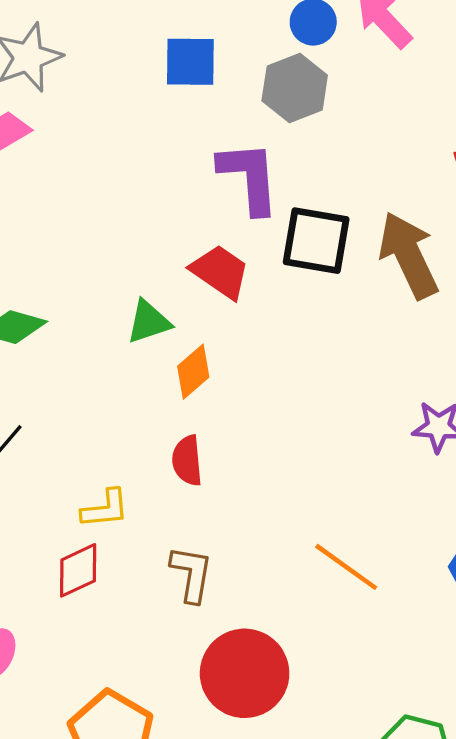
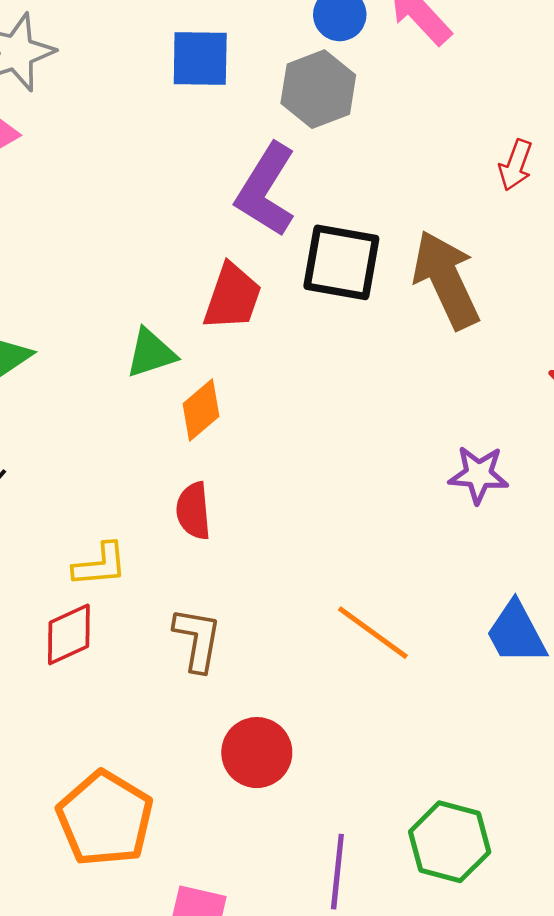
purple L-shape: (249, 177) -> (266, 190), turned -144
red trapezoid: (220, 272) -> (232, 297), turned 74
red circle: (245, 673) -> (257, 753), size x0.7

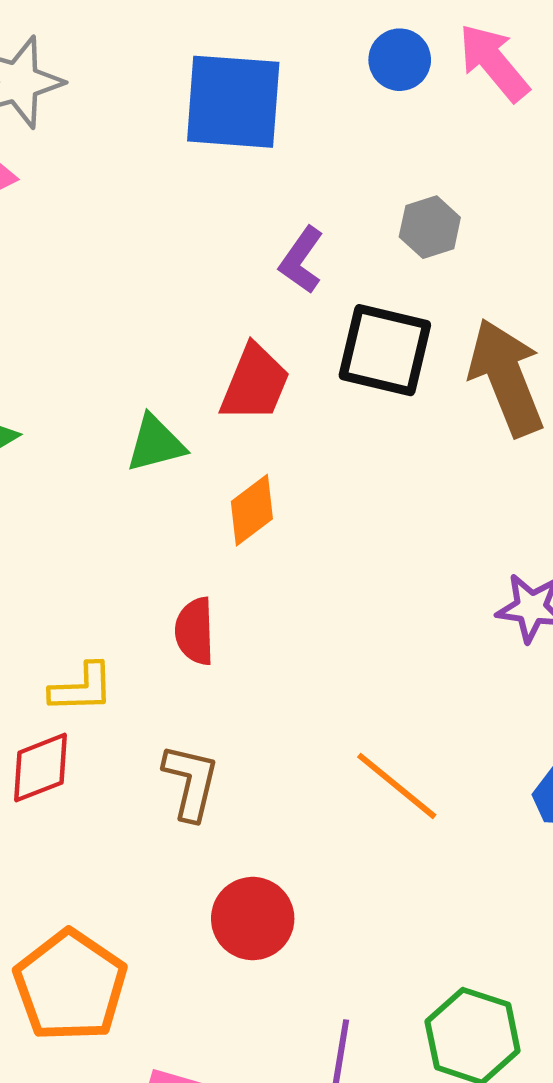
blue square: (200, 58) -> (233, 102), size x1.4
gray hexagon: (318, 89) -> (430, 227), moved, size x0.7
purple L-shape: (266, 190) -> (301, 260), size x0.6
orange diamond: (201, 410) -> (252, 510), moved

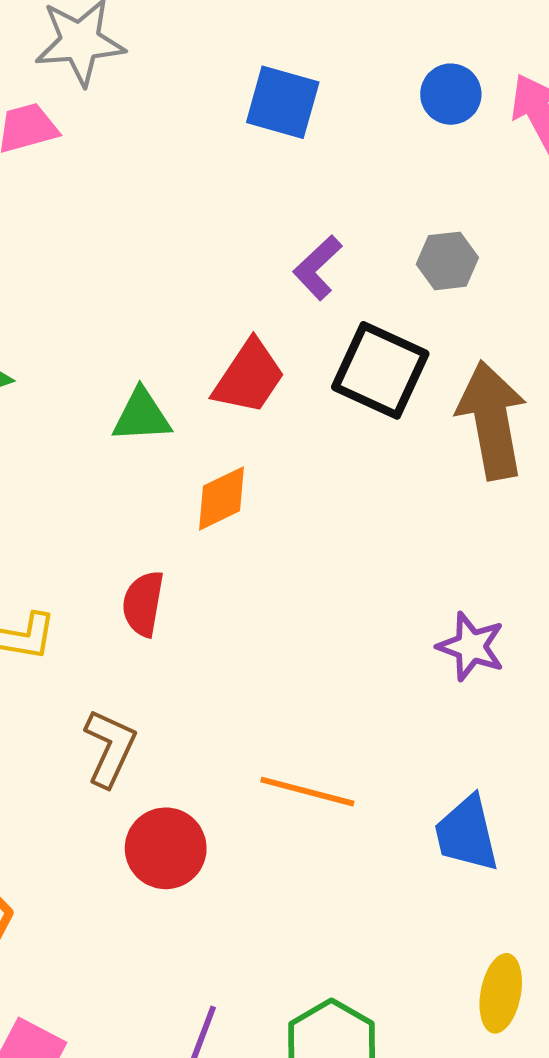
blue square: (233, 102) -> (283, 102), size x0.7
orange line: (397, 786) -> (307, 792), turned -36
red circle: (253, 919) -> (166, 848), moved

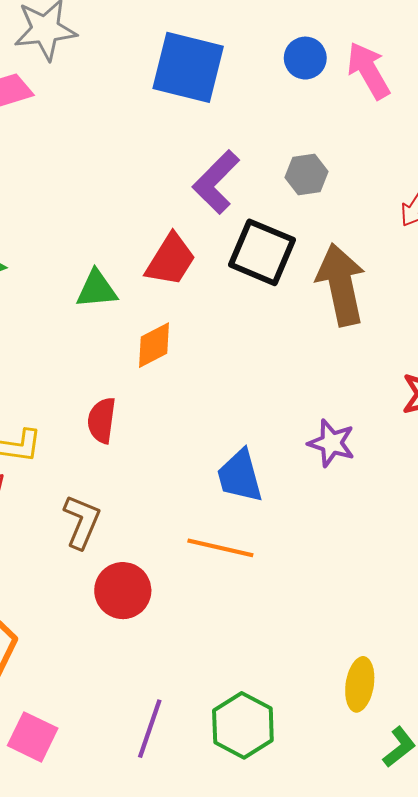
blue square: (283, 102) -> (188, 67), size x1.4
purple L-shape: (318, 268) -> (216, 182), size x1.4
blue trapezoid: (467, 834) -> (240, 476), moved

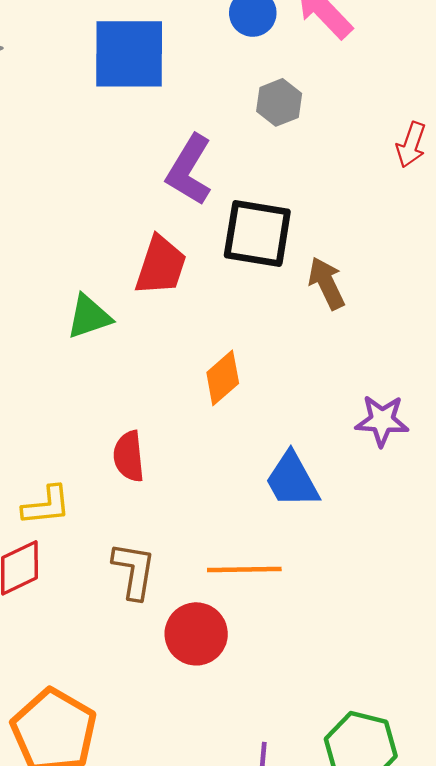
gray hexagon: (306, 174) -> (279, 102), moved
brown arrow: (341, 285) -> (327, 283), moved, size x0.6
orange diamond: (154, 345) -> (223, 378), moved
orange line: (220, 548) -> (244, 569), moved

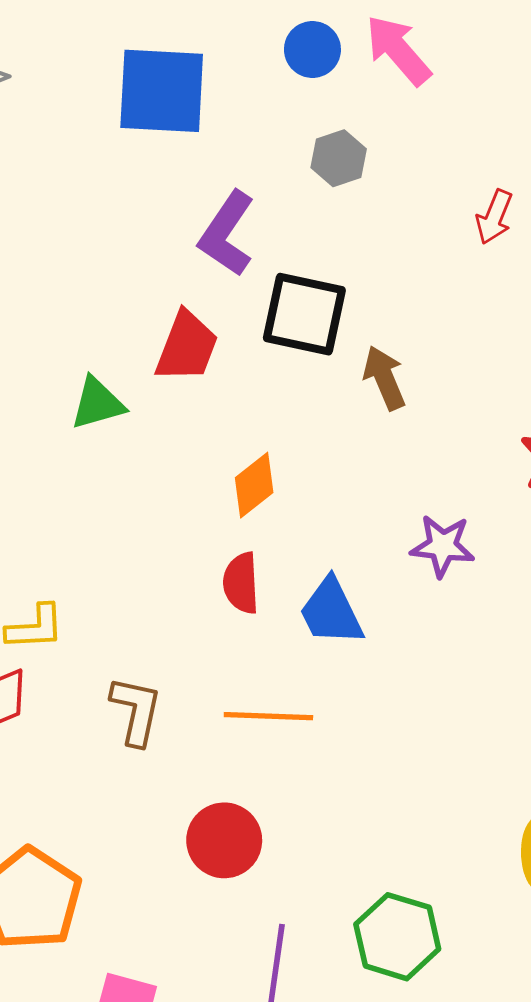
red semicircle: (129, 456) -> (241, 583), moved
red circle: (196, 634) -> (224, 840), moved

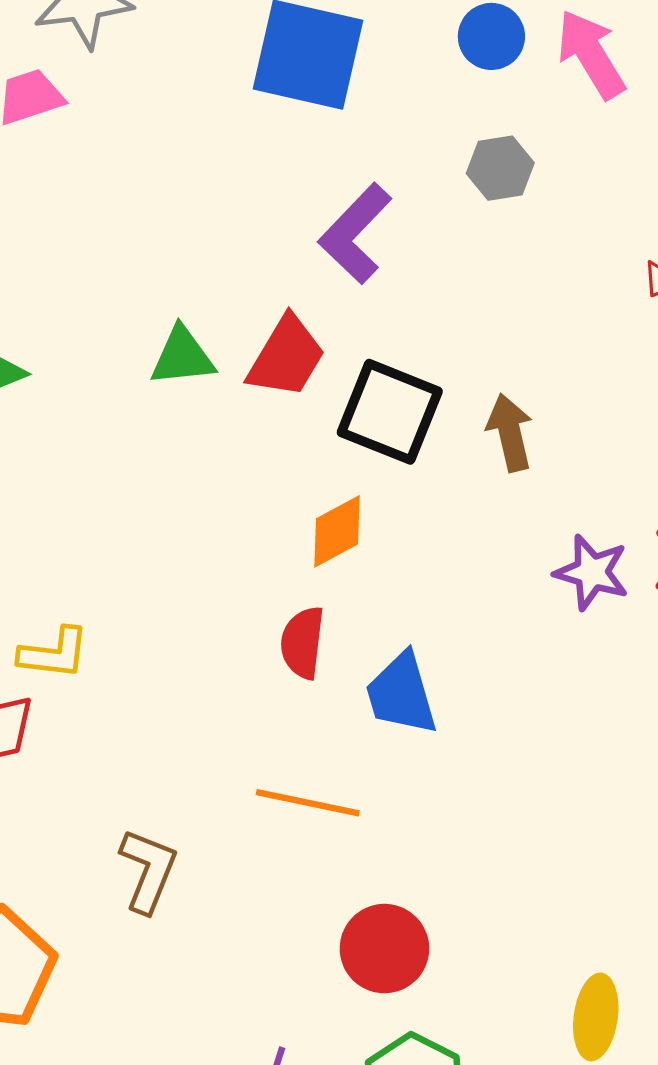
black square: (304, 314) -> (390, 412), moved
green triangle: (97, 403) -> (182, 356), moved
purple star: (443, 546) -> (592, 572), moved
brown L-shape: (136, 711) -> (148, 871), moved
red circle: (224, 840) -> (384, 949), moved

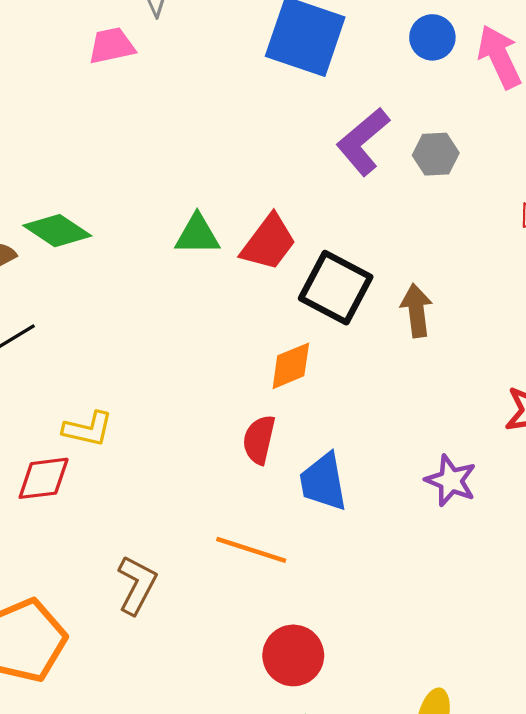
gray hexagon: (500, 168) -> (436, 154), moved
purple L-shape: (355, 234) -> (363, 142), moved
purple star: (592, 572) -> (451, 481), moved

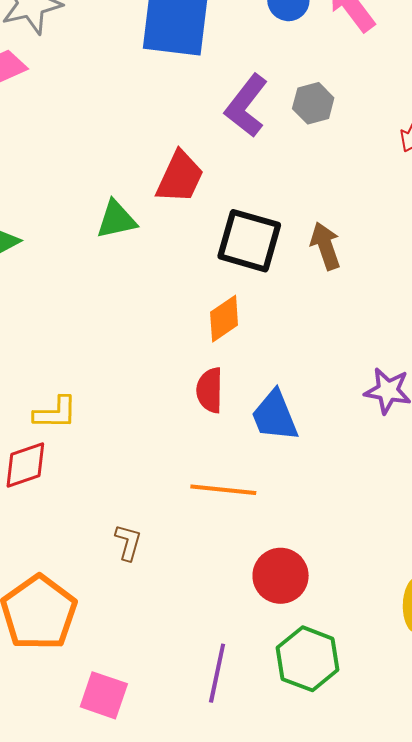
red trapezoid: (269, 242) -> (180, 177), moved
brown L-shape: (137, 585) -> (128, 542), size x0.7

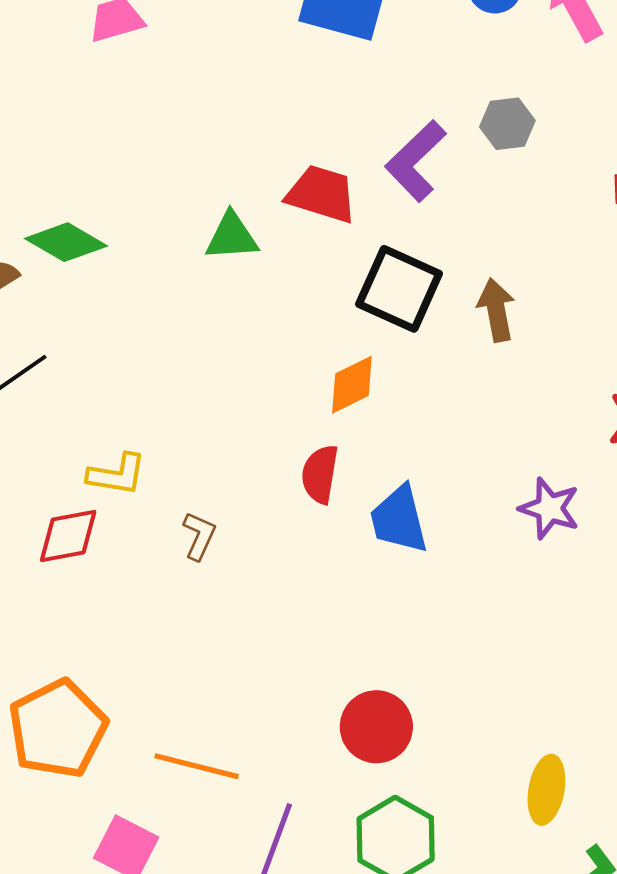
purple L-shape: (246, 106) -> (416, 161), moved
red trapezoid: (180, 177) -> (322, 194), turned -106
orange line: (223, 490) -> (196, 766), moved
brown L-shape: (128, 542) -> (199, 536), moved

